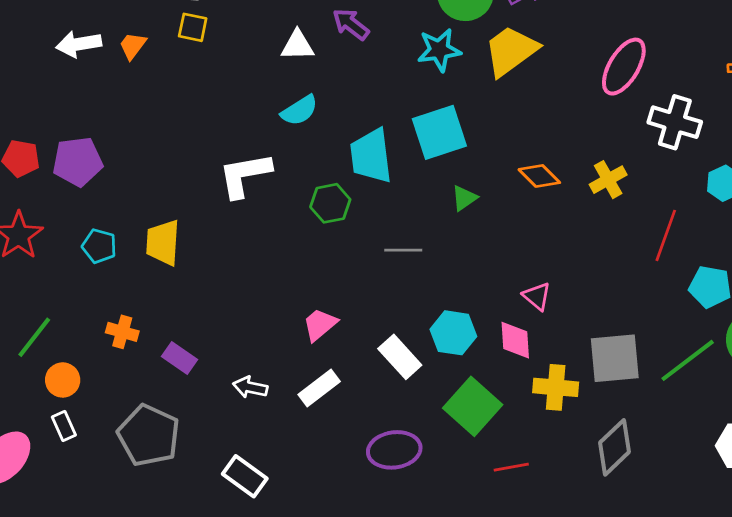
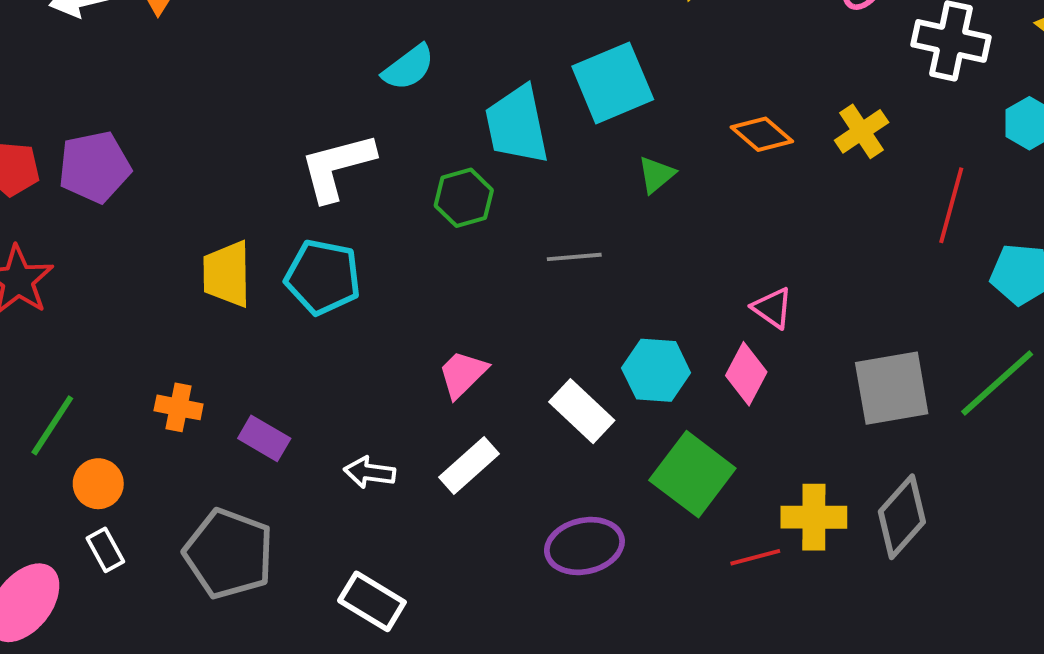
cyan pentagon: (99, 246) -> (323, 277), moved, size x1.5
pink diamond: (515, 340) -> (746, 374), turned 36
yellow cross: (556, 387) -> (814, 517), moved

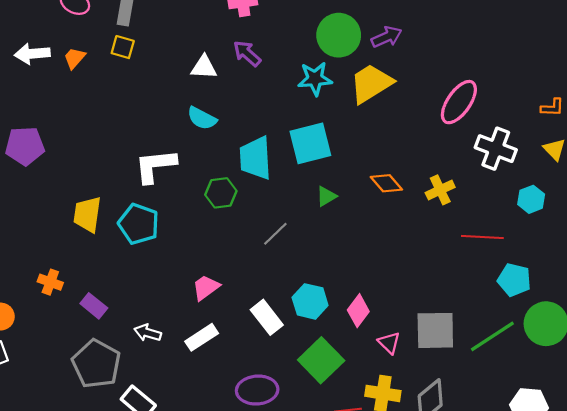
cyan semicircle: (408, 67) -> (202, 118), turned 56
red line: (951, 205) -> (482, 237), turned 69
gray line: (574, 257) -> (275, 234), turned -48
pink triangle: (772, 308) -> (389, 343), moved
gray pentagon: (229, 554) -> (96, 364), moved

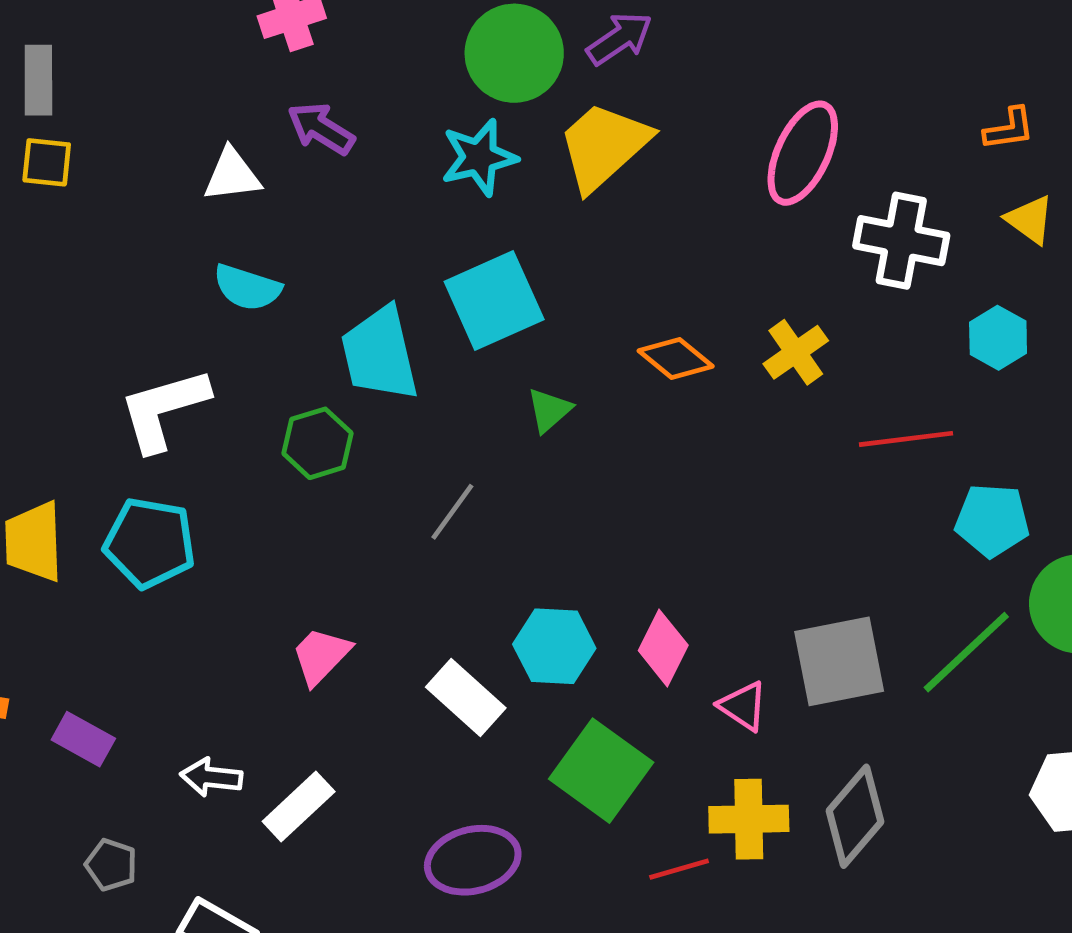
white rectangle: (202, 337) -> (299, 806), moved
gray pentagon: (96, 364) -> (111, 865), size x0.5

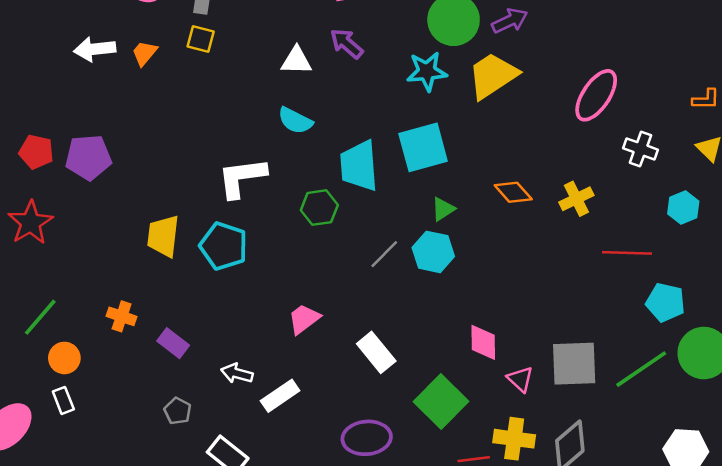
white cross: (901, 241) -> (641, 149), size x0.7
cyan hexagon: (554, 646) -> (433, 252), moved
pink diamond: (663, 648) -> (483, 342), turned -36

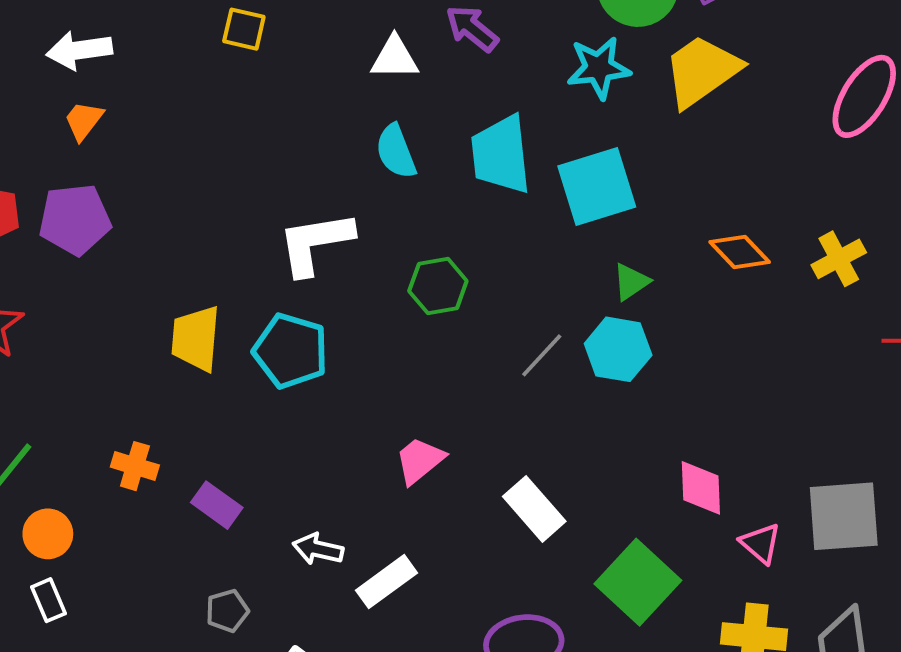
orange trapezoid: (144, 53) -> (84, 121), moved
cyan semicircle: (295, 121) -> (396, 151), turned 44
cyan trapezoid: (359, 166) -> (501, 155), moved
gray pentagon: (178, 411) -> (227, 611), turned 30

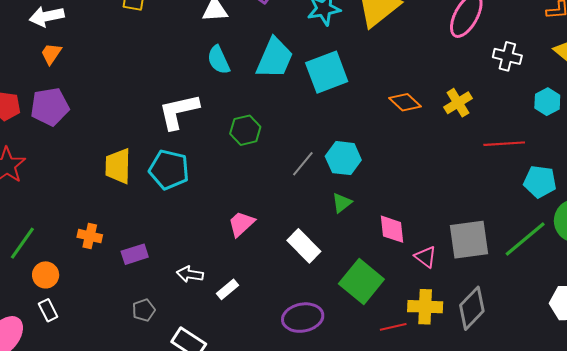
cyan trapezoid: (501, 155) -> (275, 58), turned -147
green triangle: (631, 282) -> (342, 203), moved
purple rectangle: (217, 505) -> (135, 254), turned -50
white rectangle: (386, 582) -> (228, 289), size x0.7

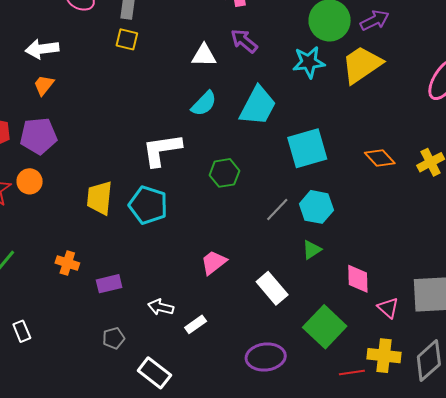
cyan semicircle: (219, 60) -> (204, 103), turned -116
cyan square: (327, 72) -> (307, 148), moved
orange circle: (46, 275) -> (30, 181), moved

